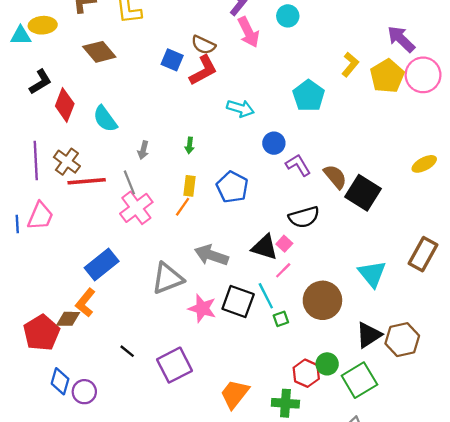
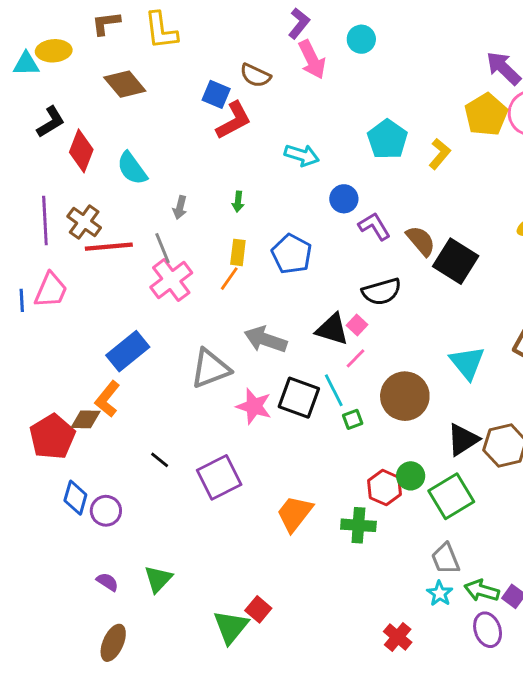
yellow L-shape: (350, 64) -> (440, 154), moved
red L-shape: (203, 70) -> (234, 120), moved

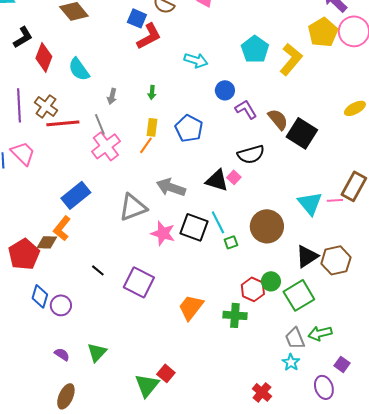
yellow L-shape: (440, 154) -> (291, 59), size x1.5
pink trapezoid: (51, 290) -> (23, 153), turned -68
pink line: (355, 358) -> (335, 200), moved, turned 42
purple square: (219, 477) -> (139, 282), turned -36
green arrow: (482, 591) -> (320, 333), moved, turned -30

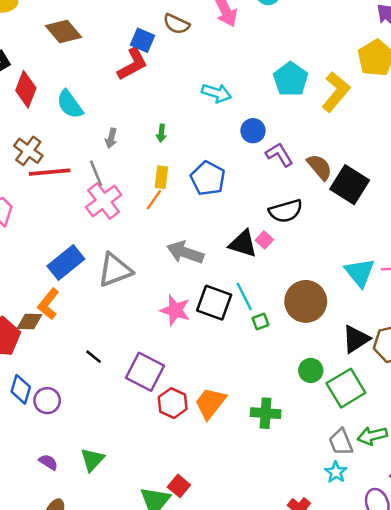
red L-shape: (149, 36) -> (132, 64), moved
gray triangle: (133, 207) -> (115, 270), moved
red hexagon: (253, 289) -> (173, 403), moved

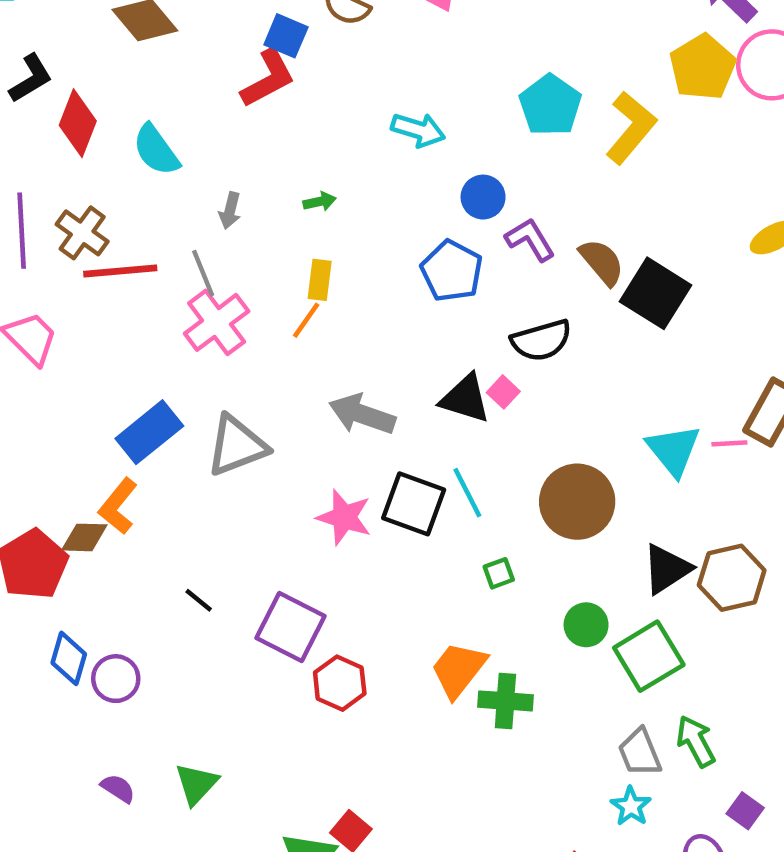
green arrow: (161, 133) -> (320, 202), turned -108
blue pentagon: (208, 178) -> (452, 271), moved
green square: (261, 322) -> (499, 573), moved
orange trapezoid: (210, 403) -> (458, 670), moved
green arrow: (372, 436) -> (696, 741), turned 76

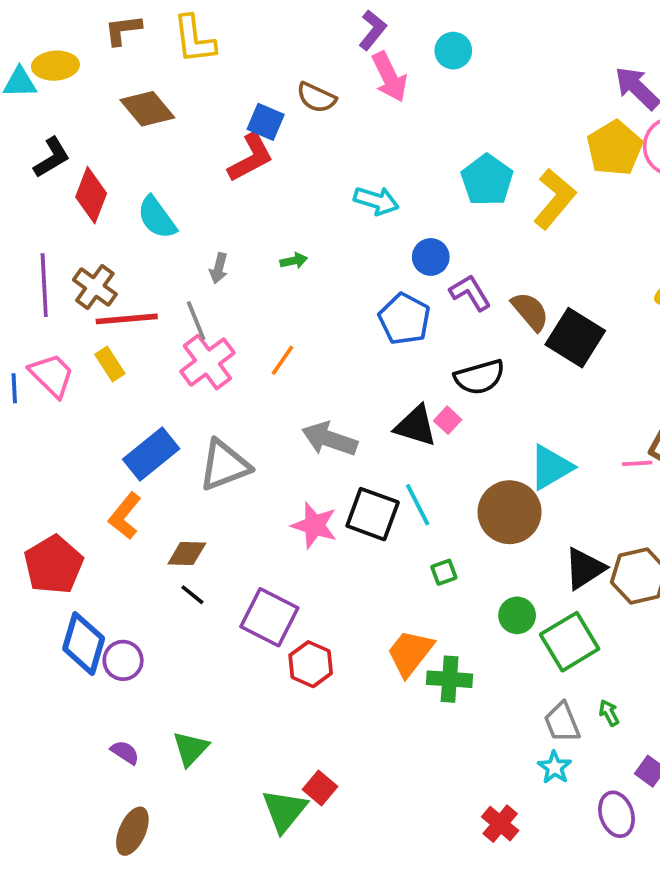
yellow rectangle: (320, 280) -> (110, 364), moved, turned -40
cyan triangle: (673, 450) -> (551, 467), moved, turned 39
brown diamond: (84, 537) -> (187, 553), moved
blue diamond: (69, 658) -> (84, 644), size x1.4
green arrow: (696, 741) -> (609, 713), size x0.6

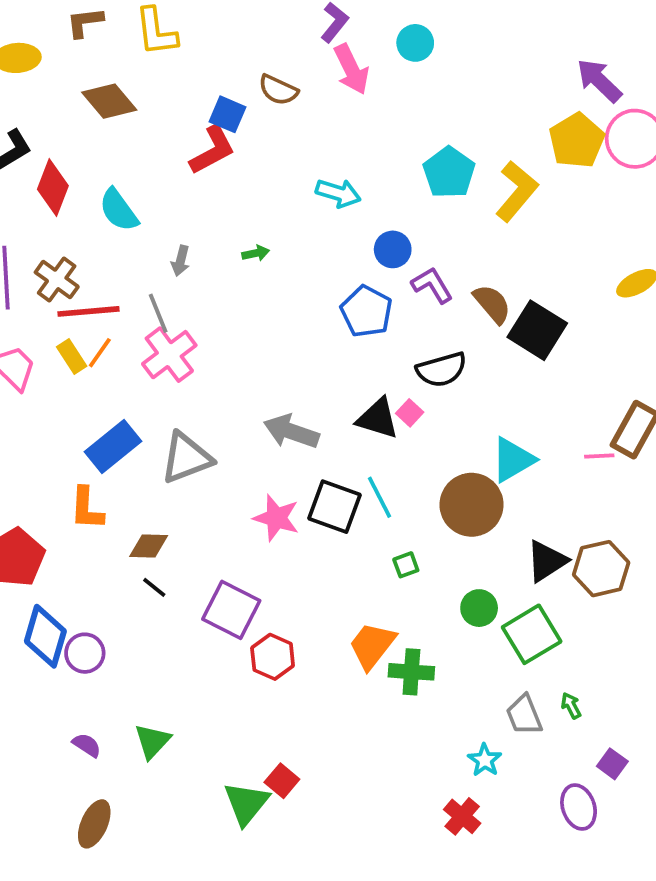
orange line: (283, 360) -> (100, 353), moved
orange L-shape: (125, 516) -> (87, 509), turned -36
cyan star: (555, 767) -> (485, 760), moved

